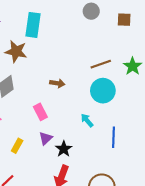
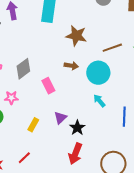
brown star: (16, 51) -> (76, 36), moved
cyan circle: (103, 91) -> (98, 73), moved
pink rectangle: (40, 112) -> (48, 86), moved

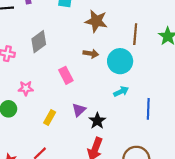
brown line: (112, 48) -> (135, 34), turned -66
gray diamond: (23, 69) -> (39, 42), moved
cyan arrow: (99, 101) -> (121, 92), turned 104

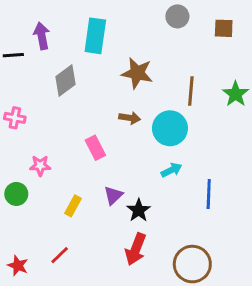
gray diamond: (39, 42) -> (66, 81), moved

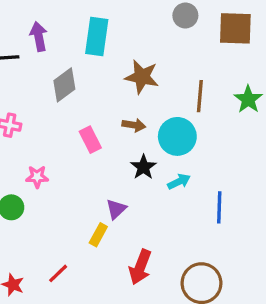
brown square: (224, 28) -> (235, 28), size x1.6
pink rectangle: (95, 148) -> (90, 140), moved
yellow rectangle: (73, 206) -> (98, 235), moved
black star: (139, 210) -> (143, 167), moved

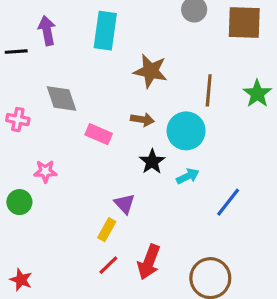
gray diamond: (64, 85) -> (61, 99), moved, turned -72
pink rectangle: (90, 140) -> (99, 134), turned -40
blue line: (219, 207) -> (228, 202), turned 36
purple triangle: (116, 209) -> (125, 204), turned -30
red line: (58, 273) -> (108, 265), moved

